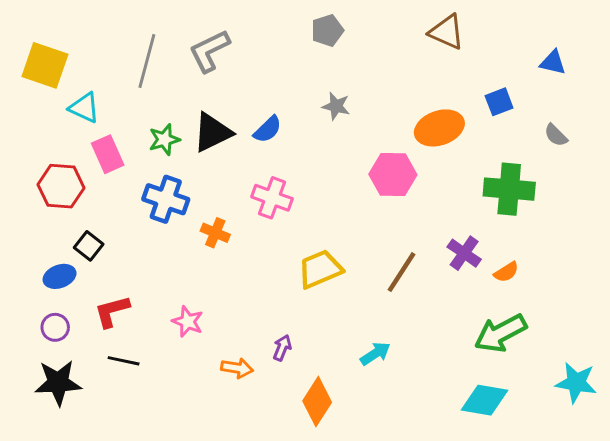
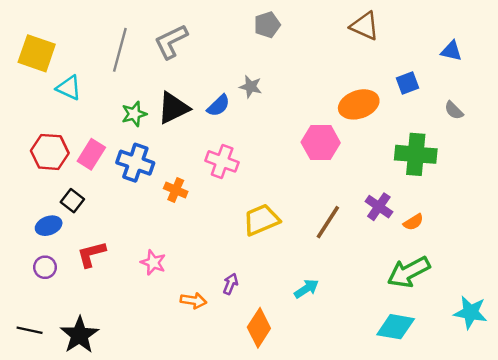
gray star: (336, 106) -> (251, 87), moved
pink rectangle: (108, 154) -> (91, 154), moved, turned 56
black line: (124, 361) -> (30, 330), moved
black star: (58, 383) -> (79, 335), moved, turned -30

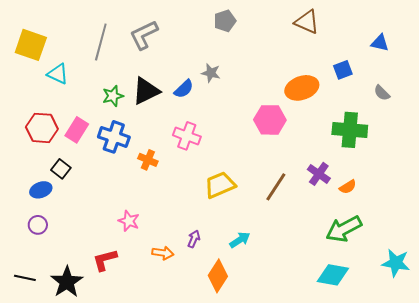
red L-shape: (91, 254) -> (105, 260), moved
cyan arrow: (306, 289) -> (240, 240), moved

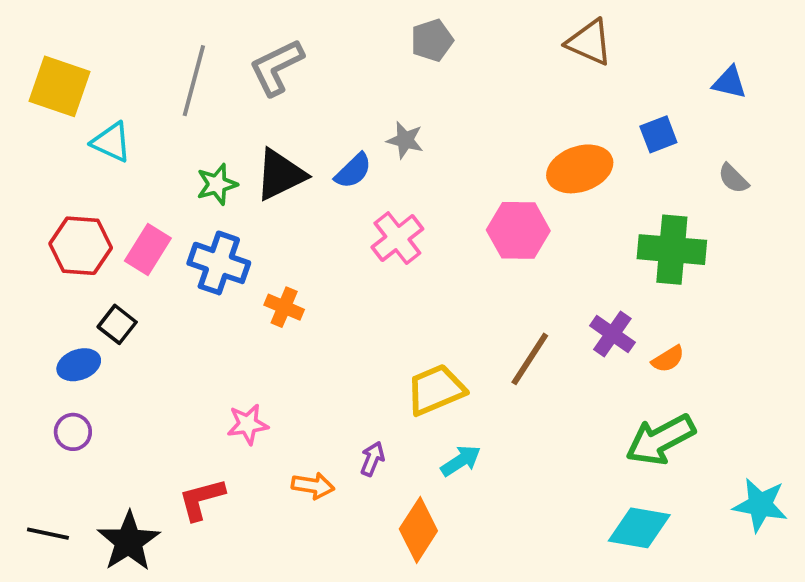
pink cross: (187, 136) -> (397, 238), moved, turned 32
yellow trapezoid: (220, 185) -> (436, 390), moved
pink star: (129, 221) -> (248, 424), turned -30

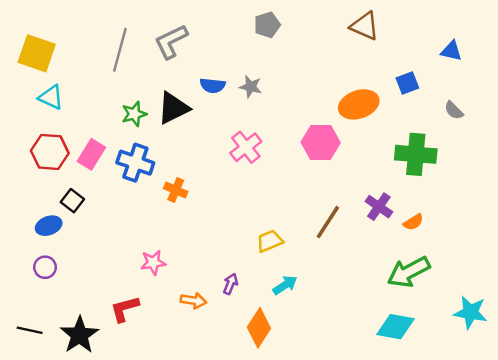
cyan triangle: (111, 142) -> (51, 97), moved
blue semicircle: (353, 171) -> (213, 85), moved, turned 50
yellow trapezoid: (436, 390) -> (270, 241), size x0.7

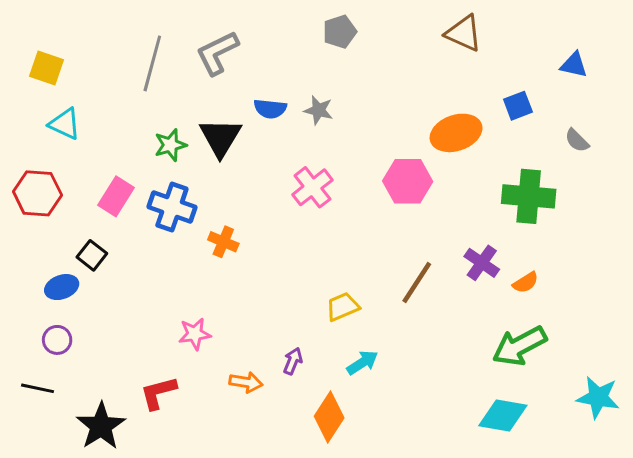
yellow square: (37, 53) -> (47, 68), size x0.7
black triangle: (173, 108) -> (220, 137), turned -33
red hexagon: (50, 152) -> (37, 193), moved
black line: (30, 330) -> (37, 388), moved

